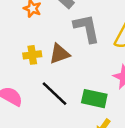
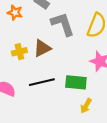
black line: (55, 94) -> (42, 82), turned -50

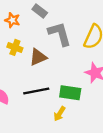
yellow cross: (19, 52) -> (15, 47), moved, turned 32
yellow arrow: (86, 106) -> (59, 114), moved

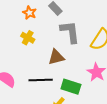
brown triangle: (38, 57) -> (56, 57), moved

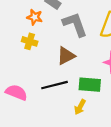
orange star: (29, 13) -> (35, 17), moved

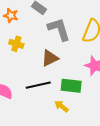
orange star: (35, 17) -> (11, 16), moved
yellow arrow: (80, 107) -> (61, 106), turned 96

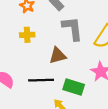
yellow cross: (16, 44) -> (27, 35), turned -32

